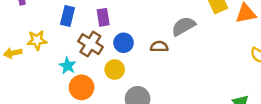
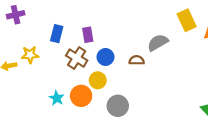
cyan star: (68, 66) -> (57, 98), moved
orange circle: (82, 87) -> (81, 96), moved

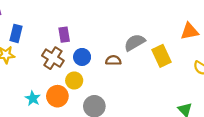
yellow rectangle: (187, 20) -> (161, 56), moved
blue rectangle: (57, 34) -> (16, 33), moved

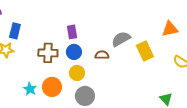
purple rectangle: (64, 35) -> (72, 32), moved
brown cross: (53, 58) -> (48, 53), turned -30
yellow circle: (74, 80) -> (77, 73), moved

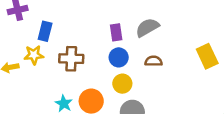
gray semicircle: (121, 39) -> (147, 27), moved
brown cross: (48, 53) -> (71, 59), moved

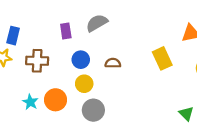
gray semicircle: (147, 27) -> (97, 23), moved
purple rectangle: (116, 32) -> (66, 31), moved

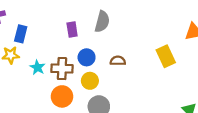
gray semicircle: (97, 23) -> (102, 22), turned 135
brown cross: (37, 61) -> (62, 69), moved
cyan star: (30, 102) -> (37, 67), moved

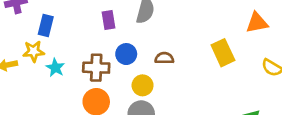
cyan star: (37, 67) -> (55, 68), moved
yellow circle: (90, 81) -> (143, 85), moved

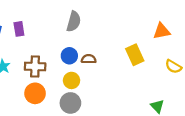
purple rectangle: (108, 20) -> (19, 29), moved
blue circle: (126, 54) -> (69, 56), moved

